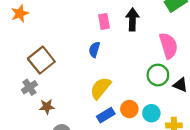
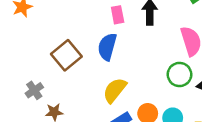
blue semicircle: (94, 50) -> (107, 47), size x1.5
brown square: (41, 60) -> (66, 55), moved

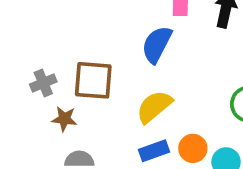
brown square: (66, 55) -> (93, 80), moved, turned 32

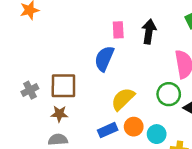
yellow semicircle: (154, 107) -> (123, 99), moved
brown star: (64, 119) -> (59, 114), moved

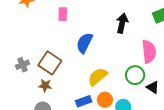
pink rectangle: (118, 30) -> (63, 14), moved
brown square: (63, 86) -> (50, 63), turned 30

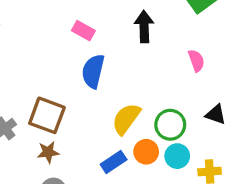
pink rectangle: (63, 14) -> (83, 31), moved, turned -48
pink semicircle: (149, 52) -> (196, 61), size x0.6
green circle: (135, 75) -> (170, 125), moved

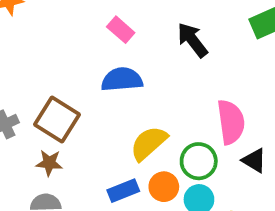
black arrow: (144, 27) -> (192, 40), turned -48
pink semicircle: (196, 61) -> (231, 122), moved, size x1.6
blue semicircle: (93, 71) -> (122, 80), turned 60

